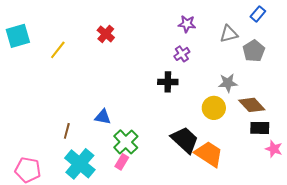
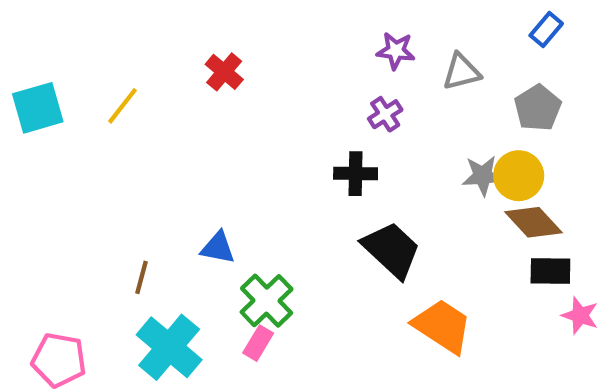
gray triangle: (229, 34) -> (461, 72), moved
cyan square: (18, 36) -> (38, 108), moved
yellow circle: (214, 108) -> (519, 176), moved
black trapezoid: (185, 140) -> (392, 250), moved

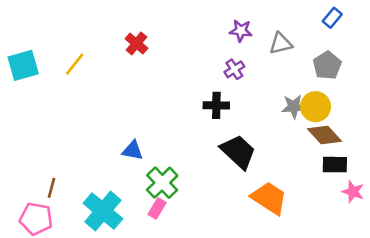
brown line: (142, 277) -> (51, 188), moved

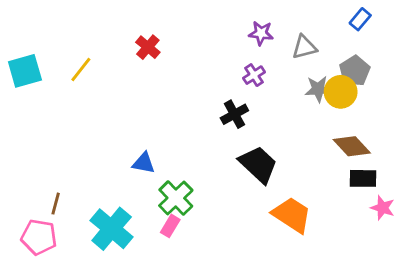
black cross: (216, 105) -> (234, 114), turned -30
gray star: (294, 107) -> (318, 89), moved
yellow circle: (316, 107) -> (341, 92), moved

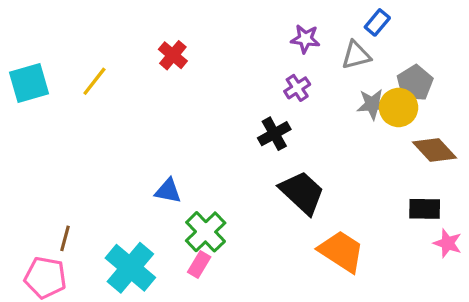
blue rectangle: (360, 19) -> (377, 22), moved
brown diamond: (352, 146) -> (435, 150), moved

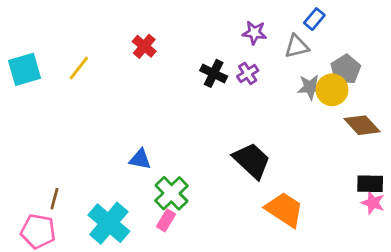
black cross: (274, 134) -> (214, 73), moved, turned -35
black rectangle: (425, 209) -> (370, 184), moved

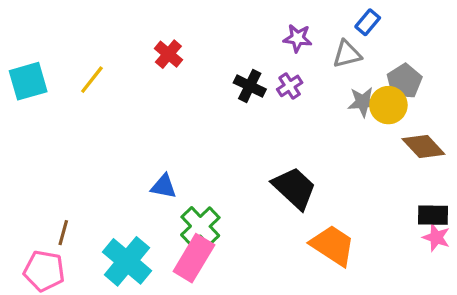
pink rectangle: (166, 220) -> (194, 258), size x1.8

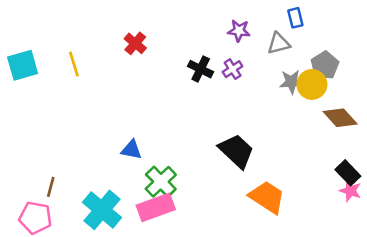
blue rectangle: (368, 22) -> (295, 18), turned -54
yellow line: (92, 80) -> (74, 64), turned -55
black rectangle: (433, 215) -> (348, 173), turned 45
pink rectangle: (194, 258) -> (156, 207), turned 39

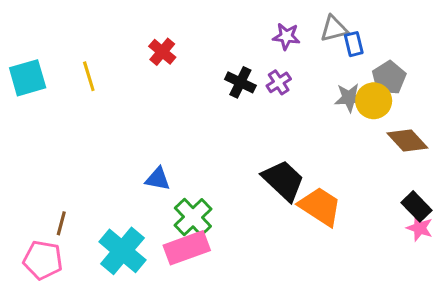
blue rectangle: (295, 18) -> (354, 44), moved
gray triangle: (279, 43) -> (334, 29), moved
orange trapezoid: (267, 197) -> (320, 206), moved

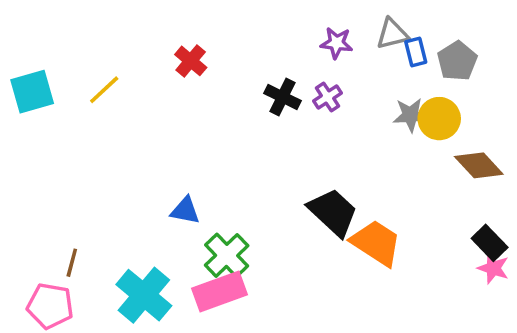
yellow line: (89, 76) -> (104, 90), turned 64
gray pentagon: (389, 78) -> (457, 61), moved

